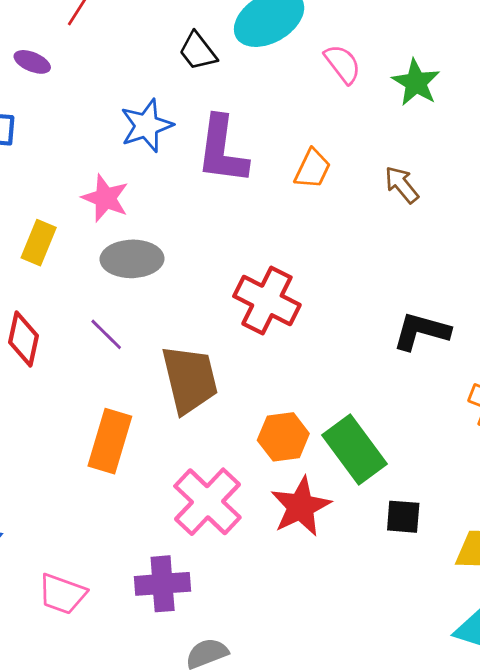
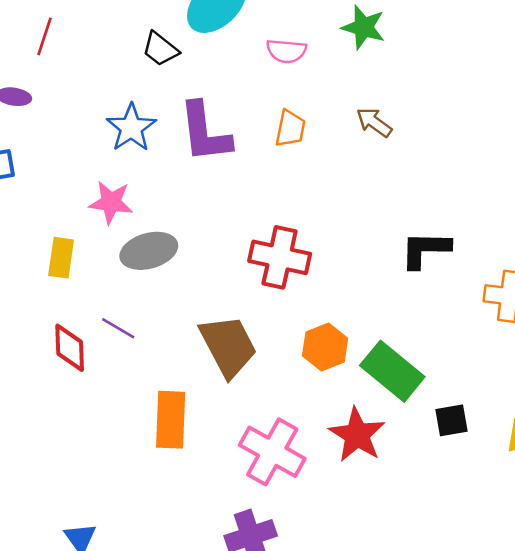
pink semicircle: (343, 64) -> (286, 51), moved, turned 147
purple line: (106, 334) -> (118, 328), moved
orange hexagon: (283, 437) -> (325, 347), moved

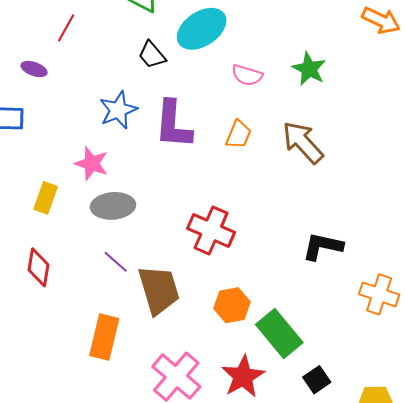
brown arrow: (374, 122) -> (303, 142), size x1.6
purple line: (118, 328) -> (116, 262), moved
black square: (452, 420) -> (317, 380), turned -36

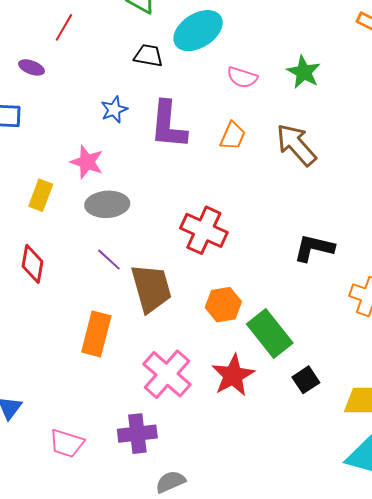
black trapezoid: (152, 55) -> (148, 56), turned 140
blue star: (118, 110) -> (114, 110), size x0.7

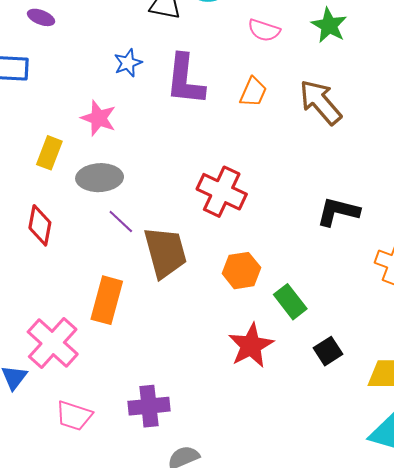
gray ellipse: (107, 204) -> (100, 178), moved
green rectangle: (270, 333) -> (290, 302), size x0.7
pink cross: (167, 374) -> (53, 343), moved

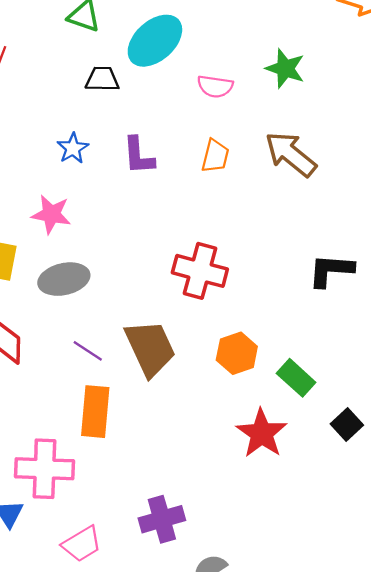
purple L-shape: (185, 80) -> (138, 156), size x0.7
purple line: (121, 222) -> (88, 351), moved
pink cross: (53, 343) -> (45, 469), turned -30
pink trapezoid: (74, 416) -> (82, 544), turned -39

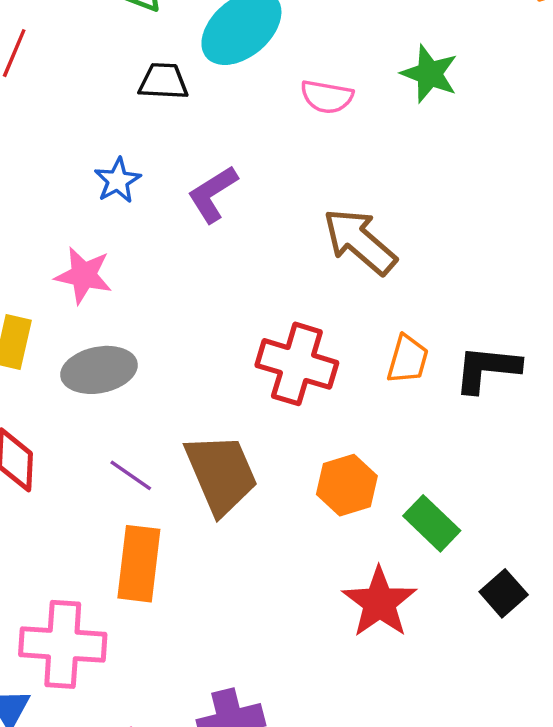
brown arrow: (291, 154) -> (360, 241), moved
purple L-shape: (138, 156) -> (213, 194), turned 60
orange trapezoid: (215, 156) -> (408, 359), moved

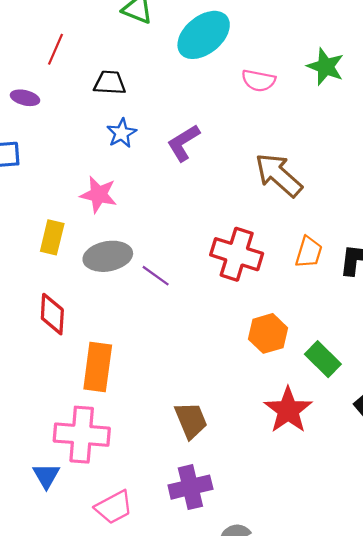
black trapezoid: (163, 81) -> (110, 83), moved
brown trapezoid: (221, 474) -> (191, 420), moved, size x0.7
purple line: (131, 475) -> (156, 276), moved
orange rectangle: (139, 564) -> (98, 367), moved

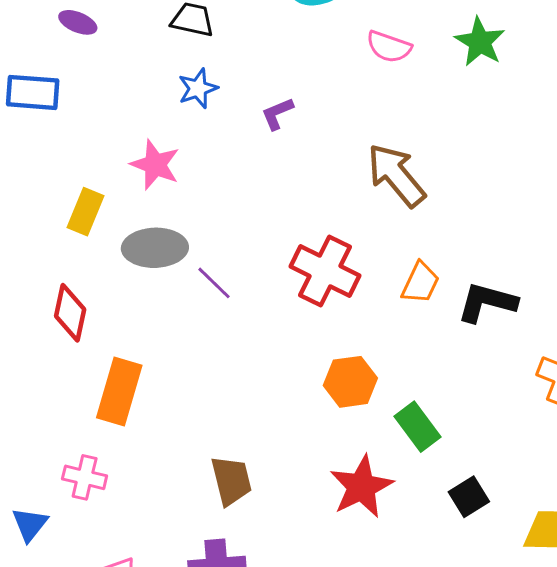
purple L-shape: (183, 143) -> (277, 114), size x0.7
pink cross: (82, 435) -> (85, 477), size x0.6

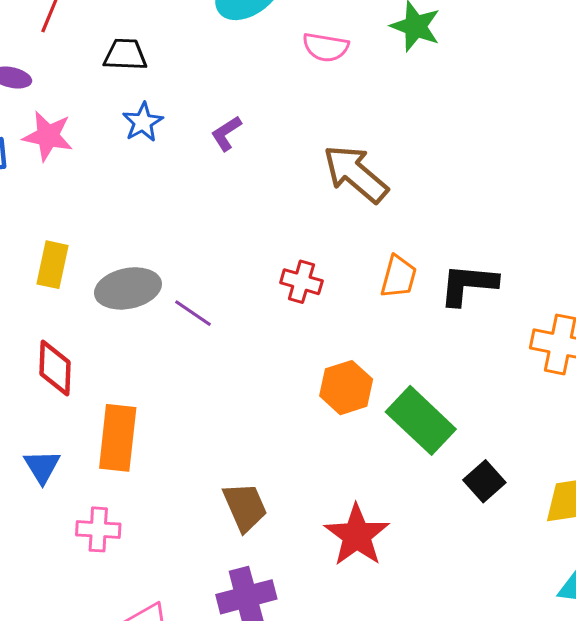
pink star: (155, 165) -> (48, 136), moved
red cross: (325, 271) -> (301, 282), size x0.6
green rectangle: (417, 427) -> (421, 420), size x1.4
red star: (361, 487) -> (357, 535), moved
blue triangle: (30, 524) -> (42, 467), moved

